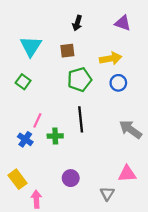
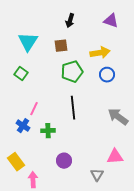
green cross: (55, 136) -> (48, 131), moved

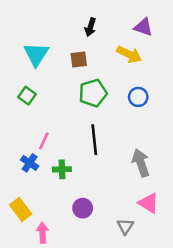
yellow arrow: (100, 53) -> (129, 54), moved, turned 36
gray arrow: (118, 117) -> (141, 163), moved, turned 35
pink triangle: (115, 157) -> (149, 203), turned 36

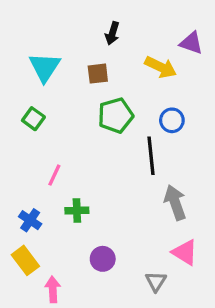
purple triangle: (143, 27) -> (191, 43), moved
black line: (94, 140) -> (151, 156), moved
blue cross: (30, 163) -> (30, 220), moved

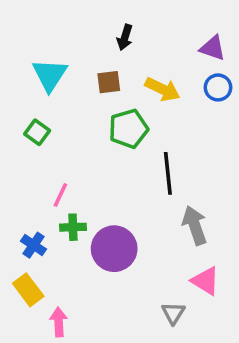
yellow arrow: (161, 67) -> (162, 89), moved
blue circle: (172, 120) -> (218, 87), moved
green cross: (77, 211) -> (73, 227), moved
purple circle: (103, 259) -> (114, 249), moved, size x1.6

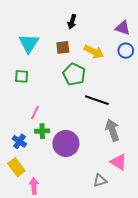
green pentagon: (128, 129) -> (74, 74), turned -30
green square: (37, 132) -> (22, 76), turned -32
black line: (168, 173) -> (97, 100), turned -65
gray triangle: (173, 313) -> (100, 181), turned 40

